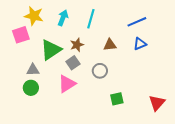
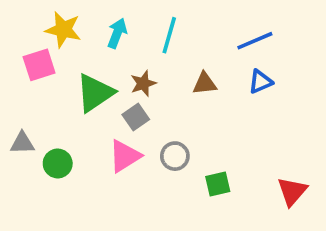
gray triangle: (33, 70) -> (22, 143), moved
gray circle: (100, 71) -> (175, 156), moved

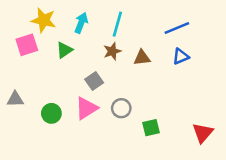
brown star: (143, 84) -> (112, 51), moved
green triangle: (95, 93) -> (64, 50), moved, size x0.6
green circle: (58, 163) -> (51, 113), moved

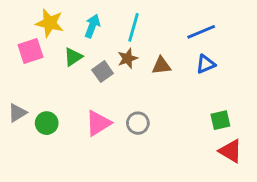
gray square: (94, 81) -> (103, 72), moved
gray triangle: (15, 99) -> (17, 113), turned -30
green circle: (51, 113) -> (47, 123), moved
green square: (151, 128) -> (220, 120), moved
red triangle: (203, 133) -> (231, 151), turned -40

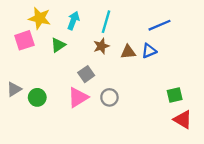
blue triangle: (206, 64) -> (149, 51), moved
gray square: (103, 72) -> (86, 74), moved

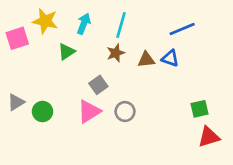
pink square: (24, 40) -> (17, 38), moved
blue triangle: (149, 51) -> (170, 58), turned 42
red triangle: (183, 120) -> (209, 137), turned -48

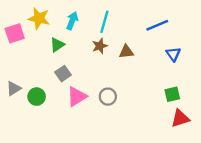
blue triangle: (170, 58) -> (173, 54), moved, turned 35
gray square: (98, 85) -> (63, 74), moved

